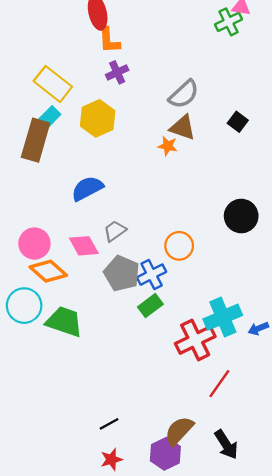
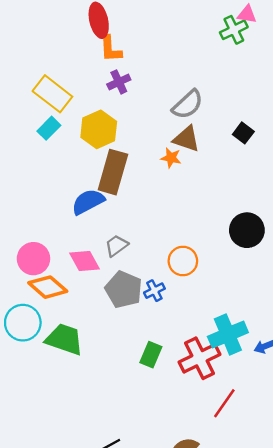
brown rectangle: (36, 140) -> (113, 172), moved
blue cross: (152, 275) -> (154, 291), size x0.7
green rectangle: (150, 306) -> (151, 355), moved, turned -30

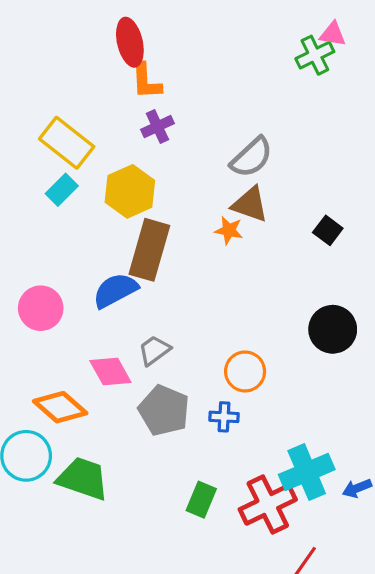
black square: (243, 133) -> (328, 230), moved
pink circle: (33, 259) -> (41, 308), moved
blue cross: (154, 291) -> (224, 417), moved, turned 30

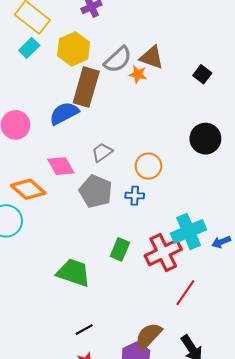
gray semicircle: (252, 157) -> (118, 59), moved
gray trapezoid: (154, 350) -> (102, 152), moved
green trapezoid: (83, 479) -> (74, 273), moved

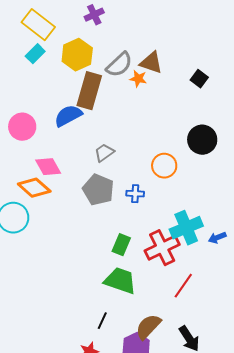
pink diamond: (61, 166) -> (48, 167), moved
orange circle: (148, 166) -> (164, 166), moved
green trapezoid: (74, 273) -> (120, 281), moved
black line: (84, 330) -> (102, 321), moved, turned -36

